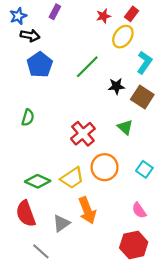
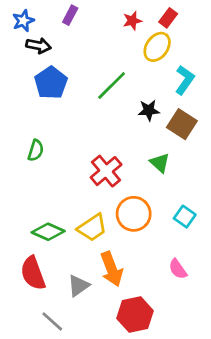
red hexagon: (134, 245) -> (135, 315), moved

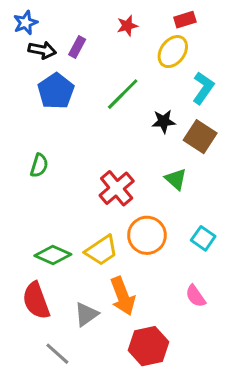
purple rectangle: (70, 15) -> (77, 47), moved
red rectangle: (168, 18) -> (185, 20), turned 36
red star: (132, 21) -> (127, 26), moved

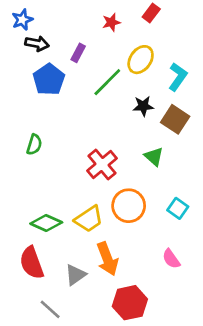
red rectangle: (185, 20) -> (151, 13), moved, turned -36
purple rectangle: (77, 47) -> (78, 53), moved
yellow ellipse: (173, 52) -> (141, 60), moved

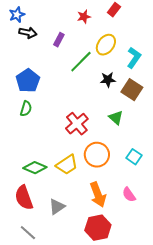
blue pentagon: (49, 79) -> (28, 81), moved
orange arrow: (107, 259) -> (98, 195), moved
gray line: (50, 309) -> (28, 233), moved

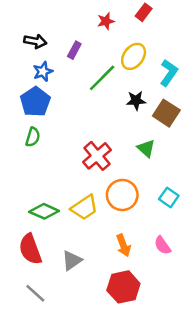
blue star: (17, 15) -> (43, 72), moved
orange arrow: (98, 195) -> (123, 245), size x0.7

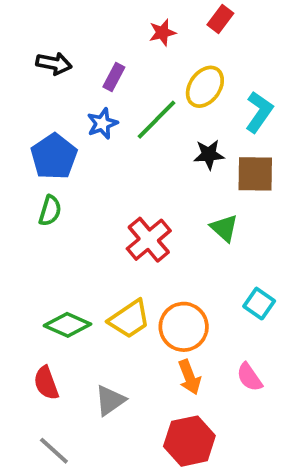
blue star: (43, 72) -> (102, 124), moved
brown square: (166, 113) -> (255, 174), turned -32
orange circle: (122, 195) -> (184, 327), moved
red semicircle: (30, 249) -> (46, 383), size x0.7

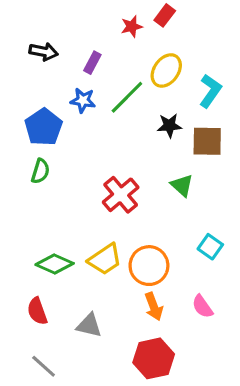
red rectangle: (220, 19) -> (165, 15), moved
blue star: (102, 124) -> (83, 100), turned 30
gray triangle: (110, 400) -> (89, 325), turned 48

